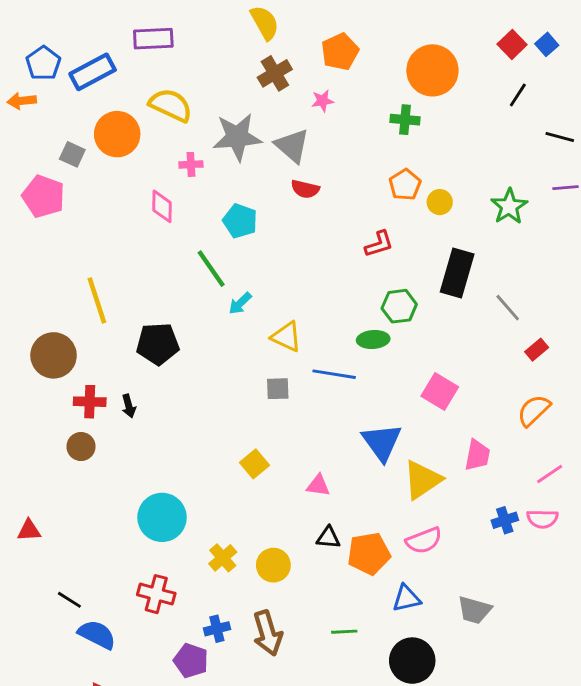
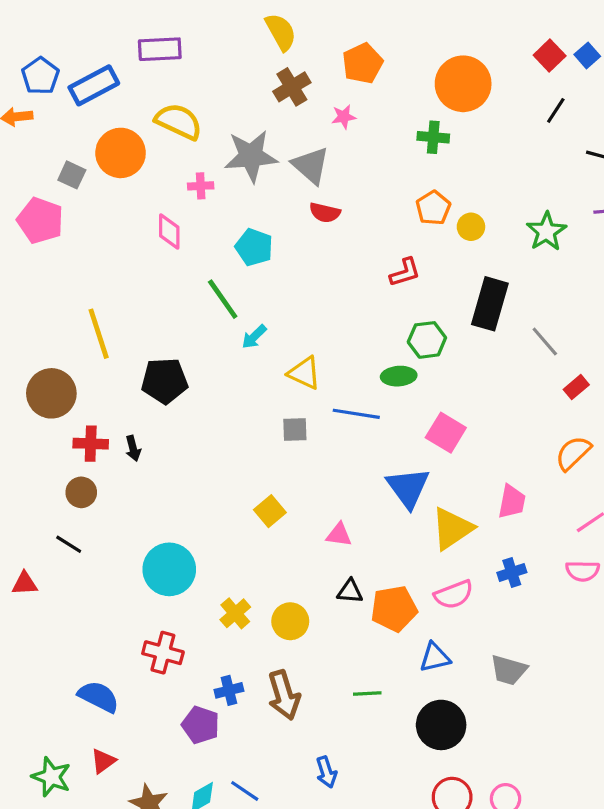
pink square: (440, 392) -> (446, 433), moved
blue cross: (505, 520) -> (512, 573), moved
black line: (69, 600) -> (69, 544), moved

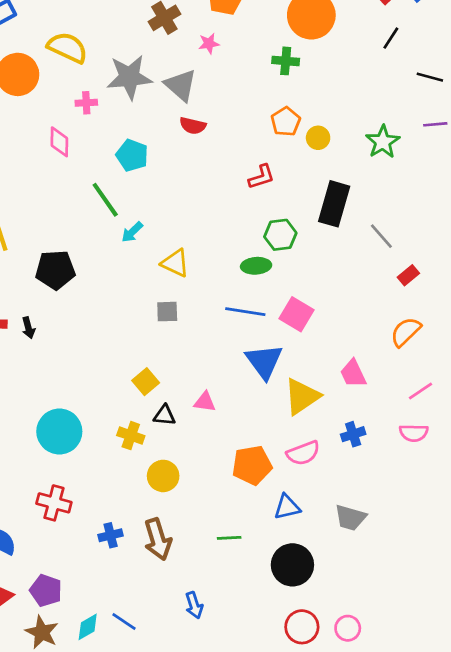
blue line: (356, 414) -> (245, 312), moved
pink trapezoid: (512, 502) -> (353, 374), turned 144
black triangle: (350, 591) -> (164, 415), moved
yellow cross: (235, 613) -> (131, 436), moved, turned -30
purple pentagon: (201, 725) -> (46, 590), moved

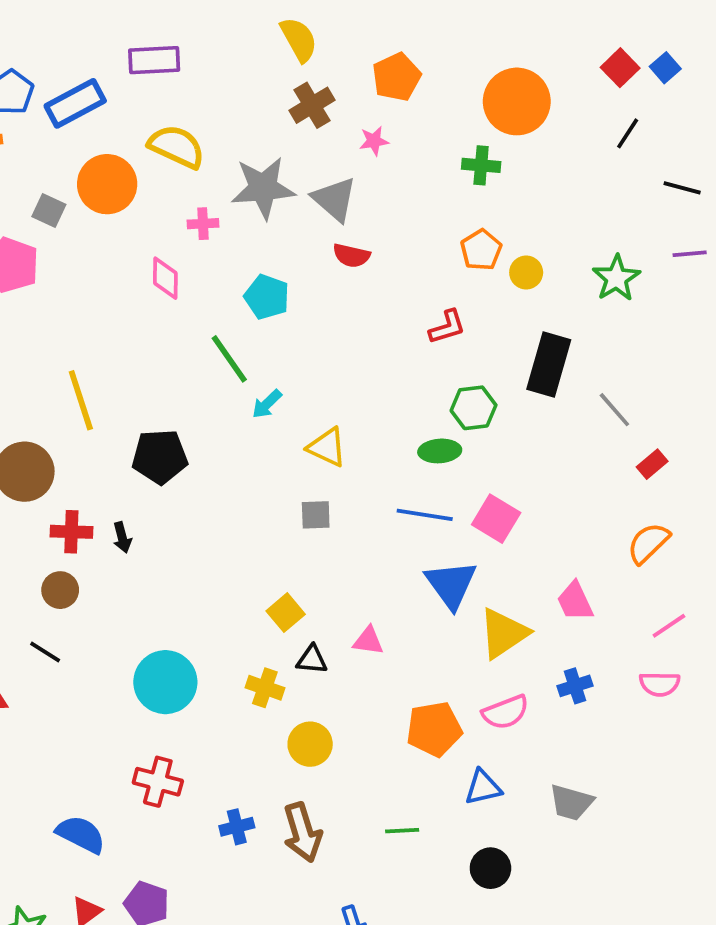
black circle: (292, 565) -> (490, 868), size x0.7

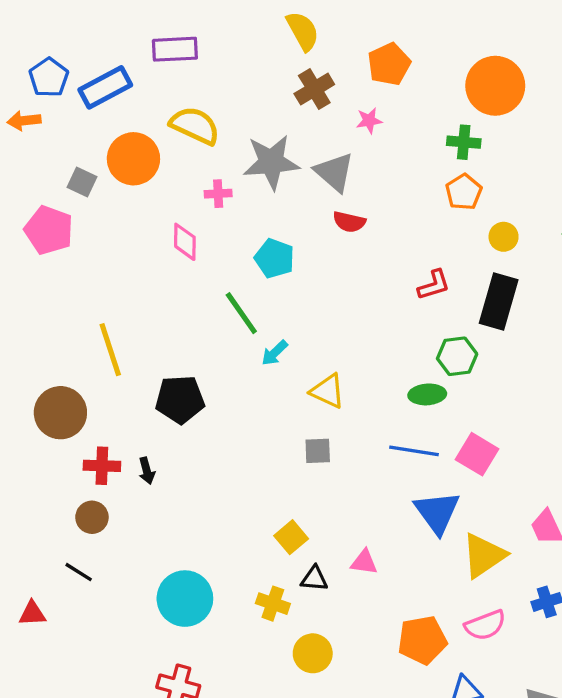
orange pentagon: (481, 250) -> (464, 192), moved
black rectangle: (549, 365) -> (499, 302), moved

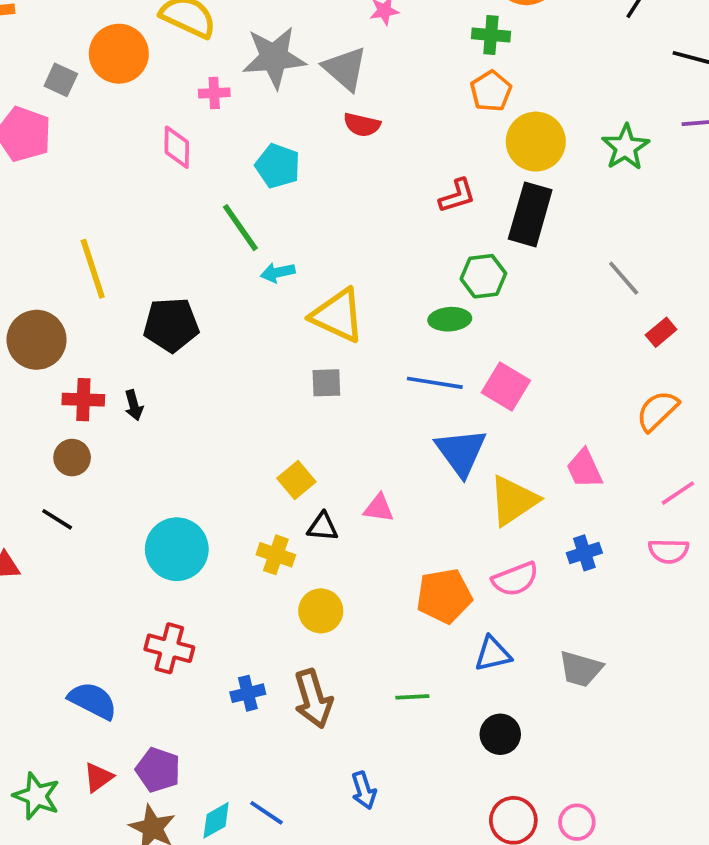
yellow circle: (504, 237) -> (536, 142), size x1.8
cyan arrow: (275, 353) -> (278, 272), turned 32
yellow triangle: (328, 391) -> (338, 315), size x1.4

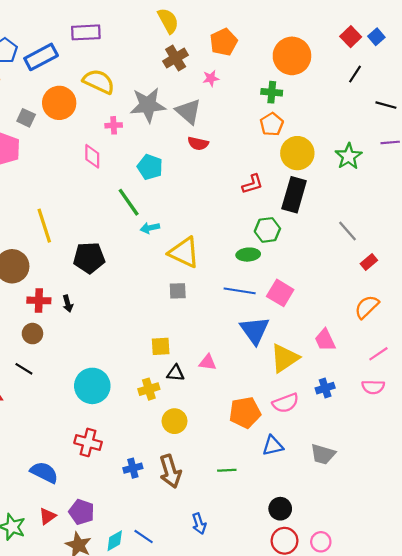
yellow square: (296, 480) -> (161, 346), turned 36
yellow cross: (276, 555) -> (149, 389), turned -36
black circle: (500, 734) -> (280, 509), moved

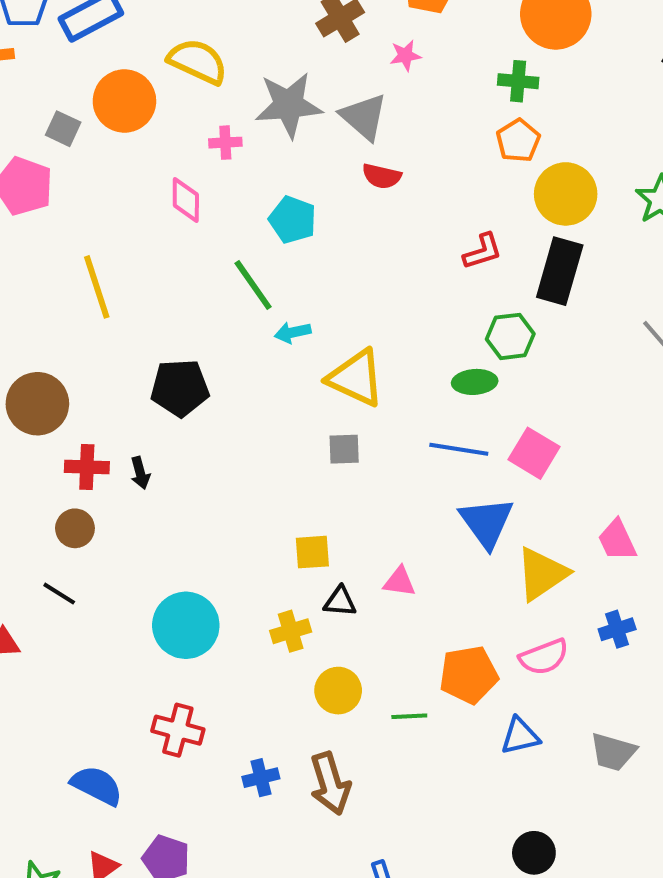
yellow line: (44, 226) -> (97, 287), moved
green line: (227, 470) -> (409, 716), moved

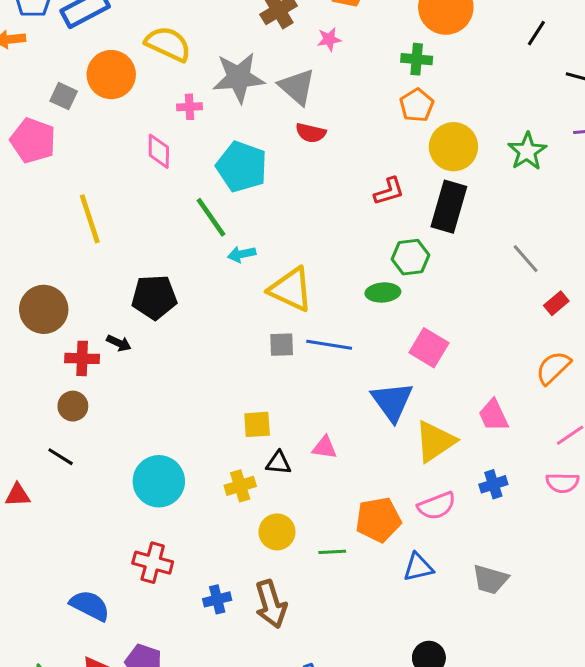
cyan pentagon: (293, 220) -> (242, 167), size x1.4
blue line: (459, 449) -> (329, 345), moved
black arrow: (140, 473) -> (119, 343), moved, turned -50

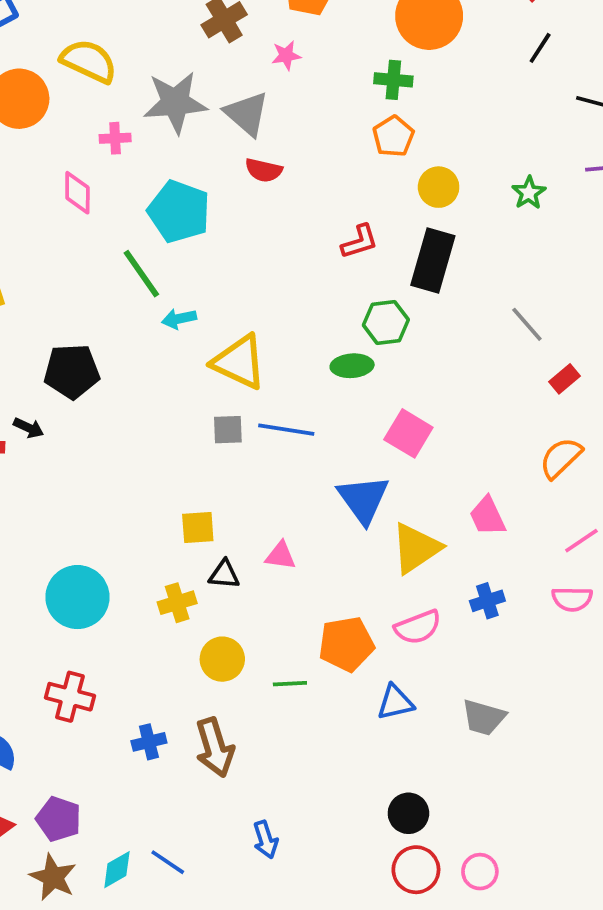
yellow circle: (453, 147) -> (439, 187), size x0.7
green star: (527, 151) -> (529, 193), size x0.7

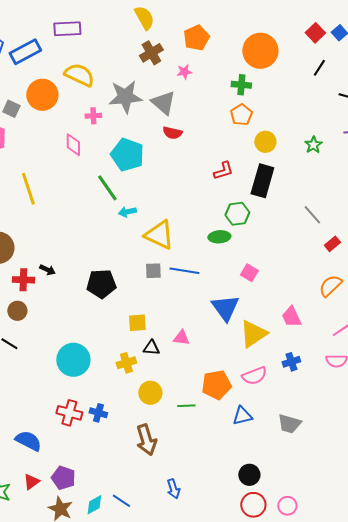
black pentagon: (72, 371) -> (101, 284), moved
pink square: (408, 433) -> (249, 273), size x0.7
blue cross: (149, 742) -> (98, 413), moved, turned 30

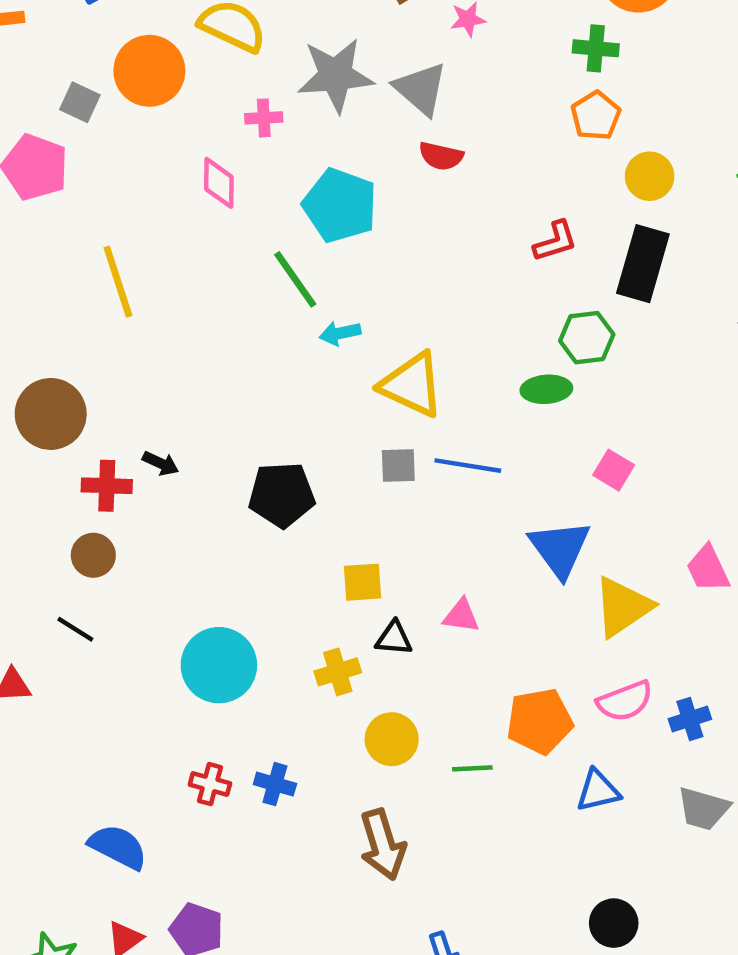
blue cross: (291, 362) -> (690, 719), moved
red cross: (69, 413) -> (210, 784), size x0.7

